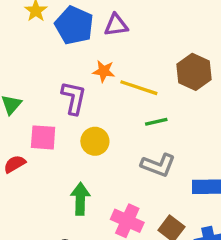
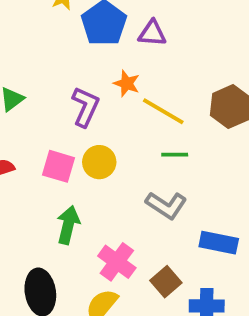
pink square: (43, 137) -> (59, 166), moved

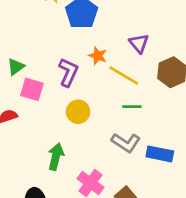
purple triangle: (152, 33) -> (139, 43), moved, turned 45
pink square: (59, 166) -> (32, 89), moved
blue rectangle: (219, 243) -> (160, 154), moved

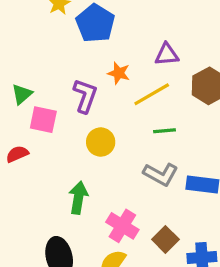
purple triangle: (139, 43) -> (167, 54), turned -50
yellow line: (124, 75) -> (152, 94), turned -56

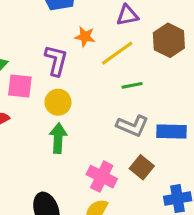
yellow circle: (101, 142) -> (58, 102), moved
green arrow: (78, 198) -> (58, 138), moved
brown square: (165, 239) -> (142, 167), moved

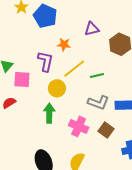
yellow line: (117, 53) -> (74, 69), moved
yellow circle: (58, 102) -> (57, 88), moved
pink cross: (102, 177) -> (79, 126), moved

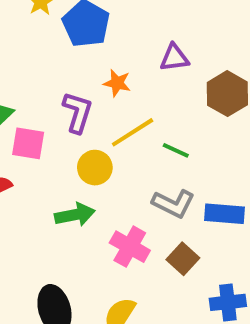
green line: (97, 76) -> (176, 150), turned 32
green arrow: (49, 113) -> (75, 215), turned 72

